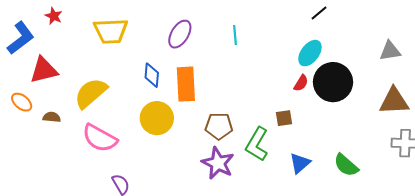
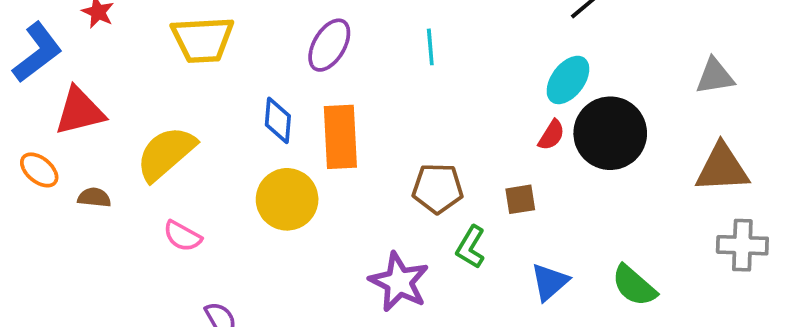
brown pentagon: (219, 126) -> (438, 188), moved
pink semicircle: (100, 138) -> (182, 236), size x0.6
green L-shape: (257, 144) -> (471, 247), size x0.7

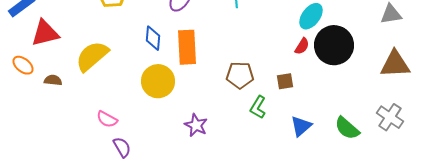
pink semicircle: (182, 236) -> (107, 119), moved
gray cross: (742, 245) -> (390, 117), moved, turned 32
purple star: (399, 282) -> (196, 125), moved, size x0.7

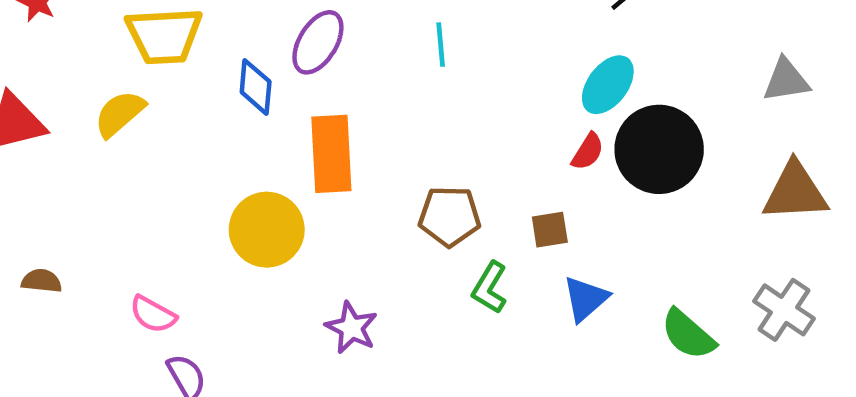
blue diamond: (153, 38) -> (256, 87), moved
yellow semicircle: (92, 56) -> (120, 114), moved, size x0.7
brown semicircle: (53, 80) -> (41, 281), moved
blue triangle: (301, 126) -> (586, 299), moved

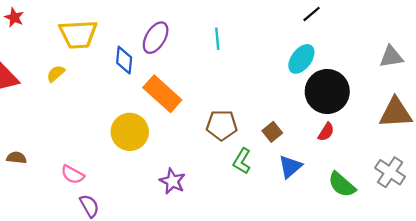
yellow semicircle: (120, 114) -> (56, 74), size x0.7
red semicircle: (588, 152) -> (326, 132), moved
orange rectangle: (331, 154) -> (162, 94), turned -45
brown square: (550, 230) -> (272, 132), turned -30

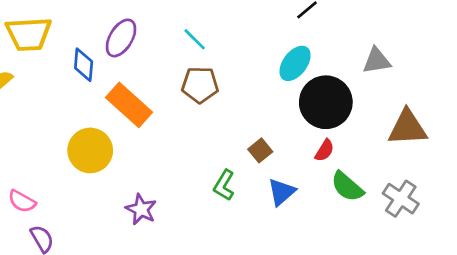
cyan line: (217, 39) -> (195, 39), turned -40
gray triangle: (391, 57) -> (377, 61), moved
brown pentagon: (222, 125) -> (200, 85), moved
green semicircle: (342, 185) -> (347, 187), moved

